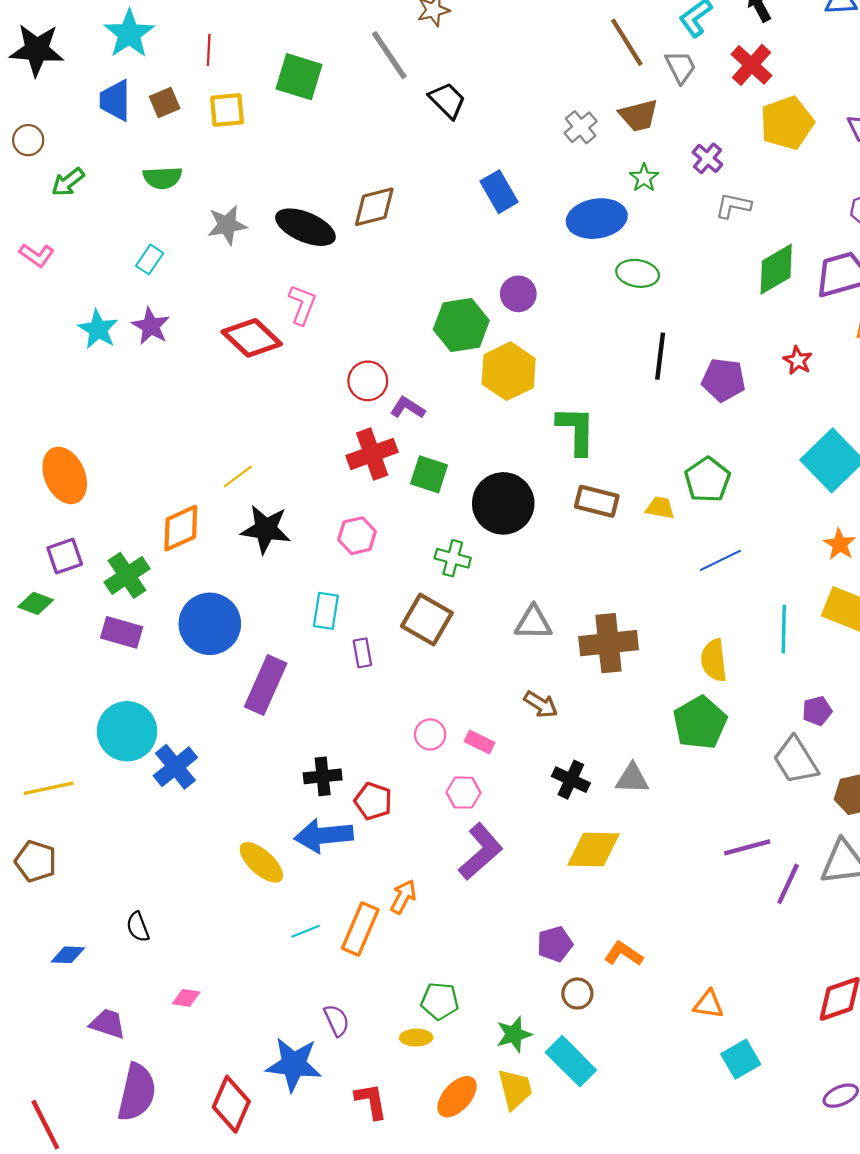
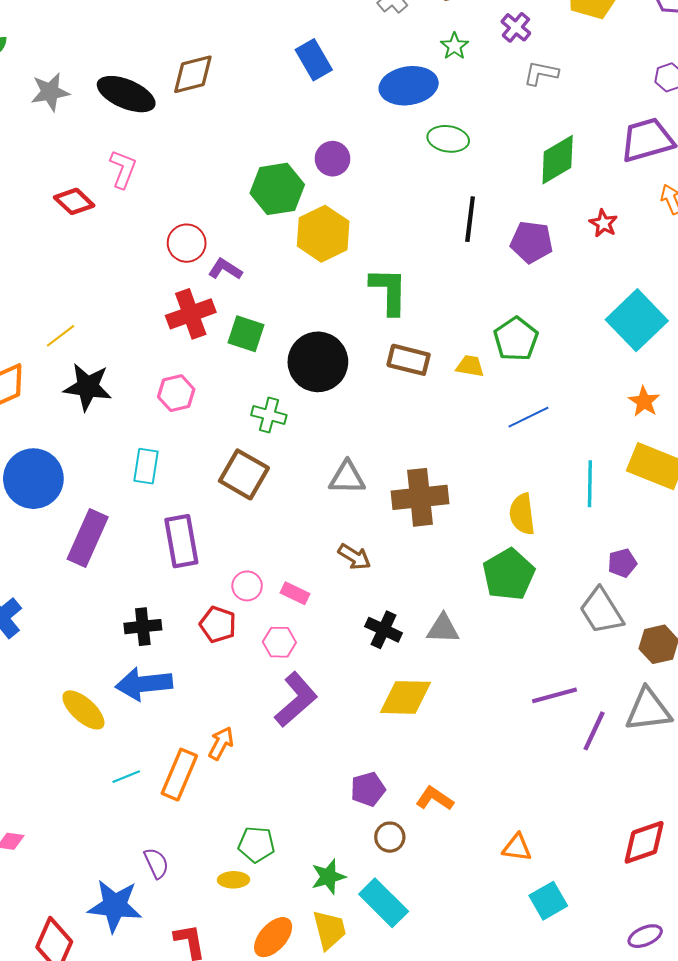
green diamond: (776, 269) -> (558, 160), moved
red diamond: (252, 338) -> (74, 201), size x0.7
purple rectangle: (362, 653) -> (181, 541), moved, size x1.8
red pentagon: (373, 801) -> (218, 624), moved

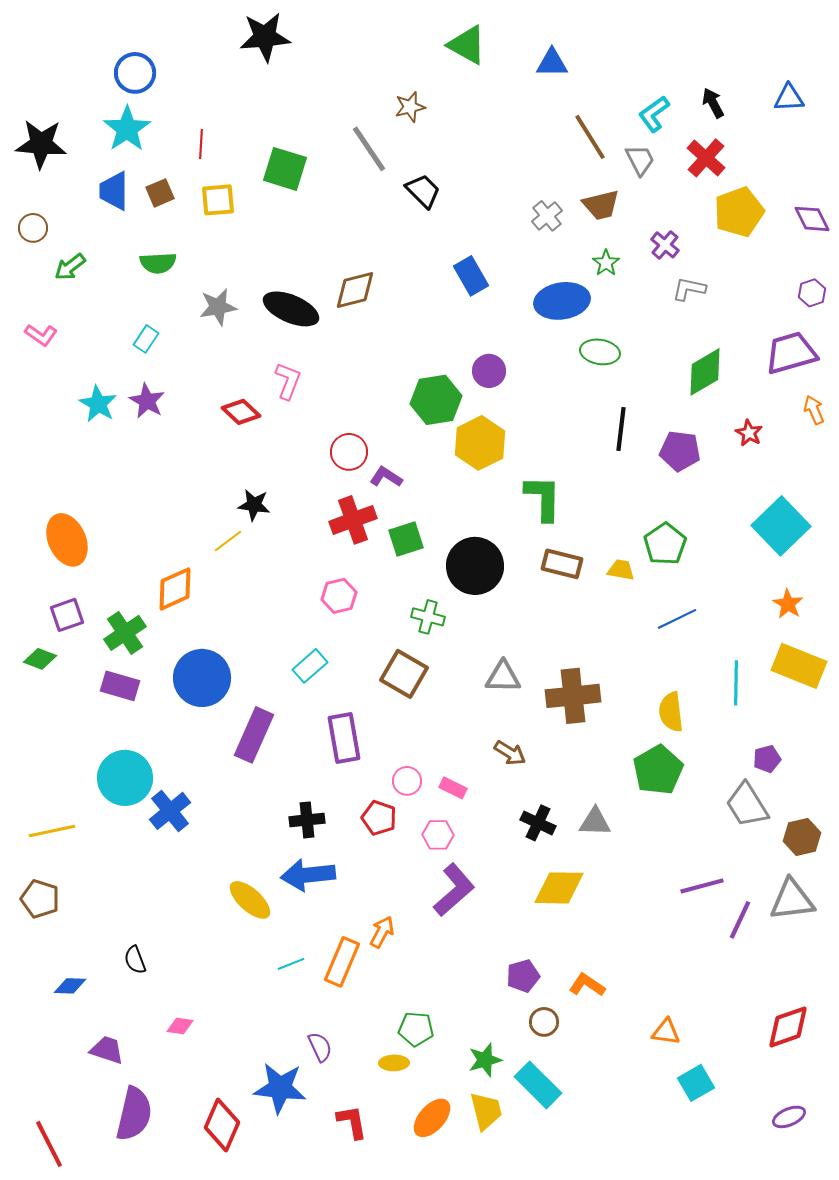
green square: (246, 334) -> (406, 539), turned -36
black star: (88, 387) -> (254, 505), moved, size x0.7
cyan rectangle: (146, 466) -> (310, 666), turned 40

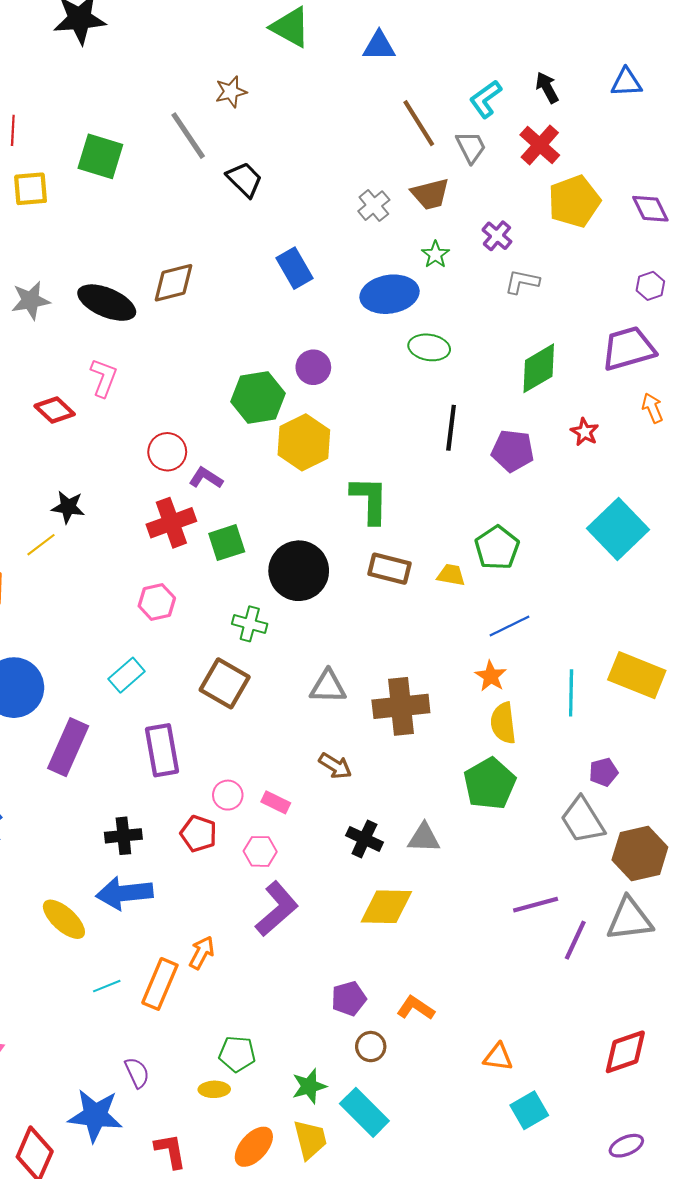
orange star: (788, 604) -> (491, 676), moved
brown hexagon: (802, 837) -> (640, 854), size x1.4

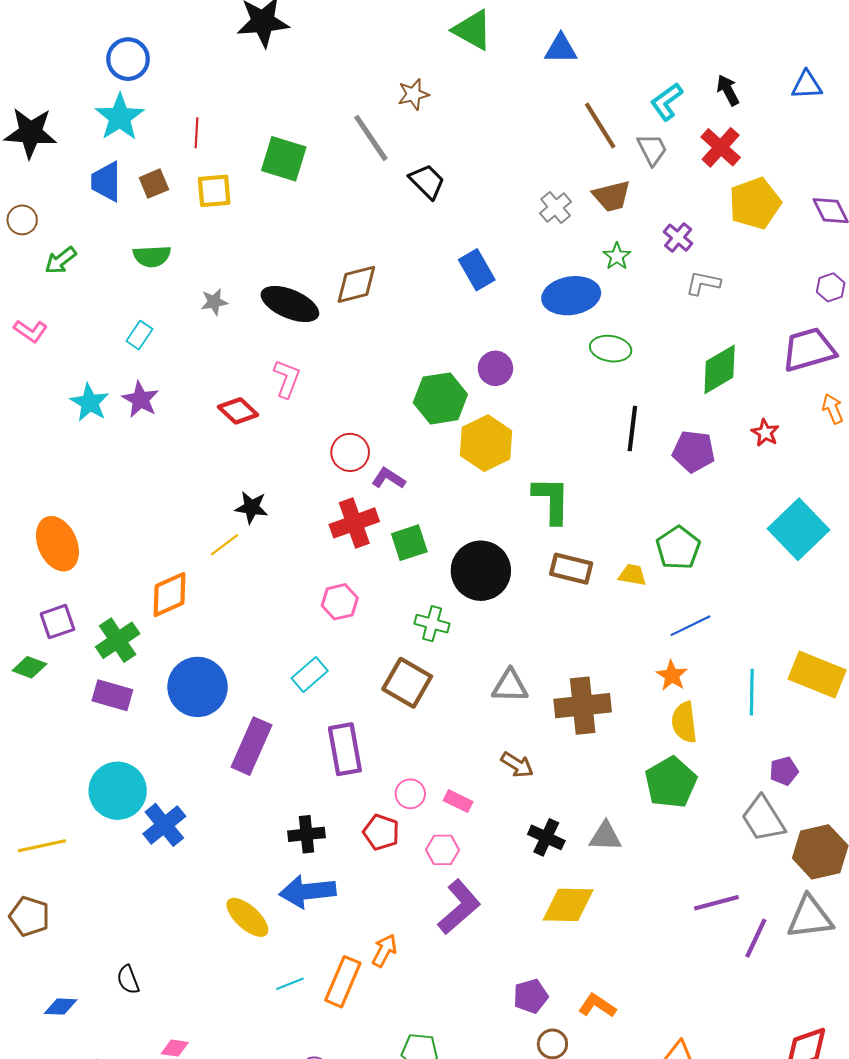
gray star: (31, 300) -> (214, 302), size x0.7

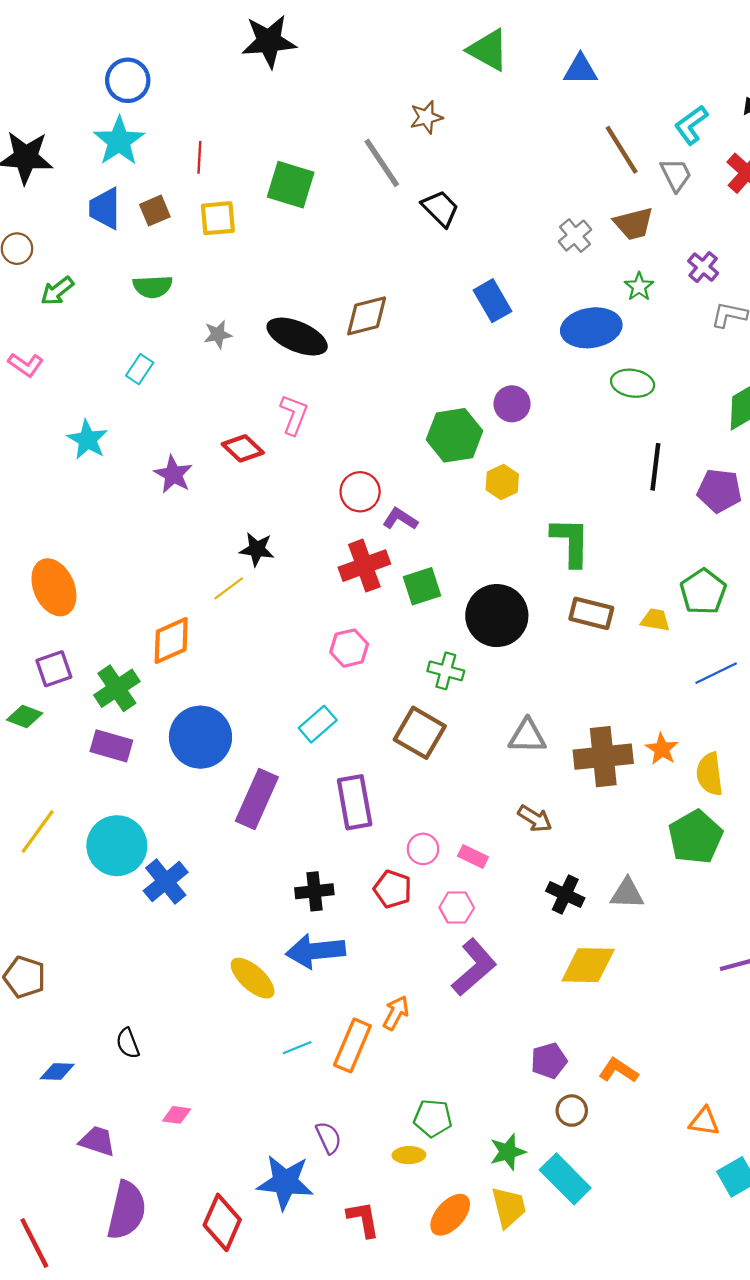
purple star: (140, 399) -> (173, 474), moved
yellow hexagon: (486, 443) -> (502, 482), size x0.6
orange star: (672, 676) -> (662, 749), moved
yellow line: (42, 846) -> (38, 832), moved, turned -42

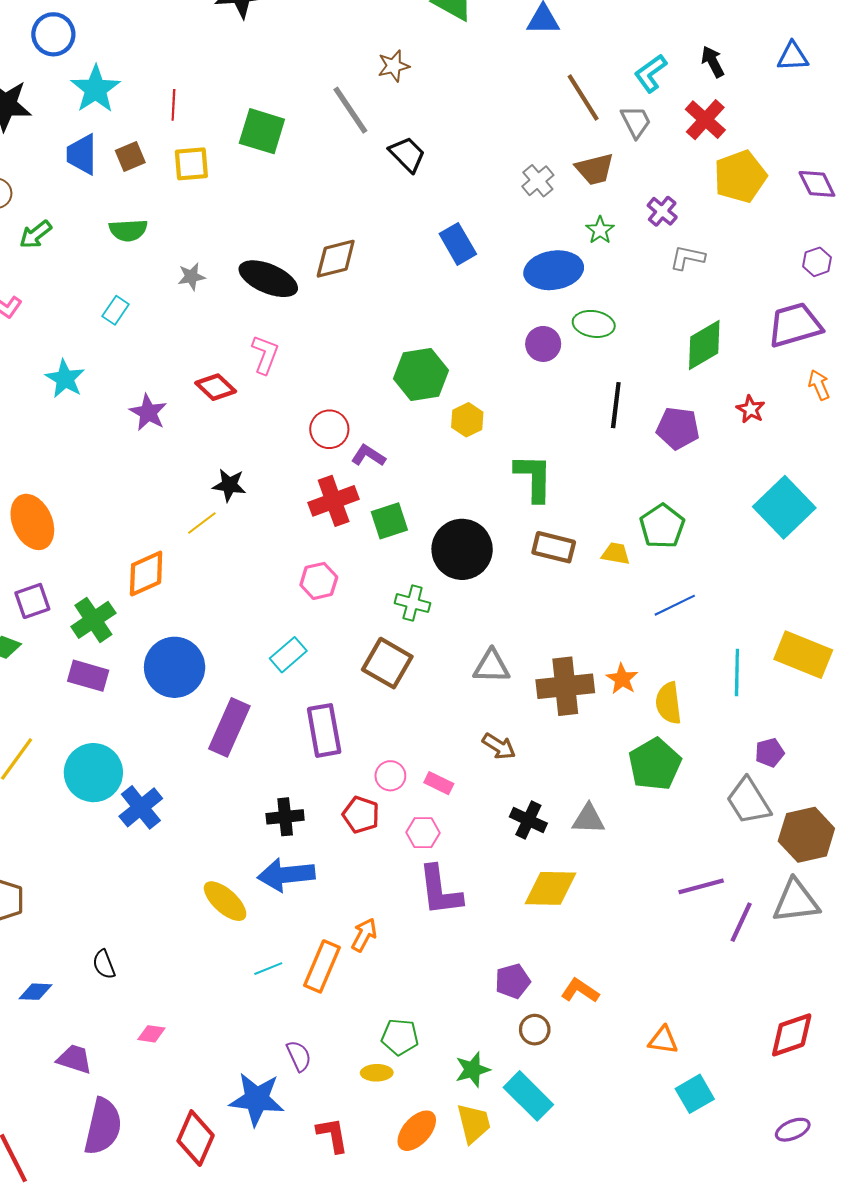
blue circle: (128, 80) -> (53, 34), moved
purple circle: (512, 404) -> (543, 344), moved
purple L-shape: (474, 967) -> (440, 891), turned 124

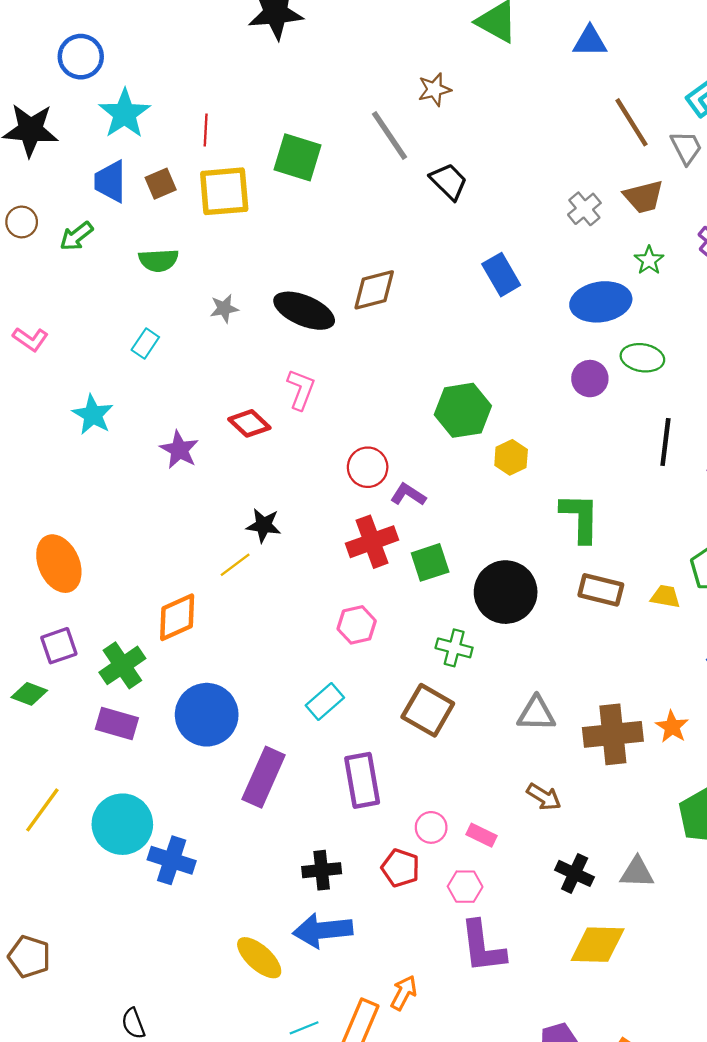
yellow square: (191, 164) -> (224, 191), size x1.4
green arrow: (35, 234) -> (76, 236), moved
blue cross: (141, 807) -> (172, 860), turned -33

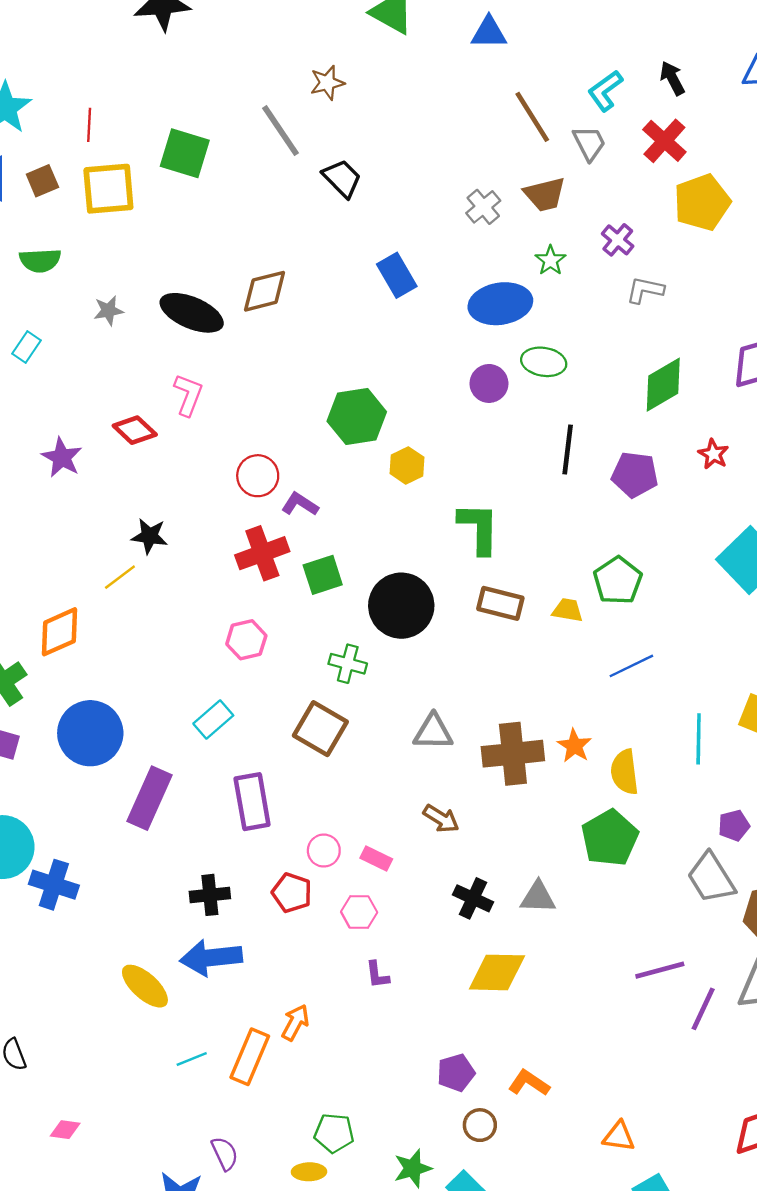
purple L-shape: (483, 947) -> (377, 975), size x0.5

